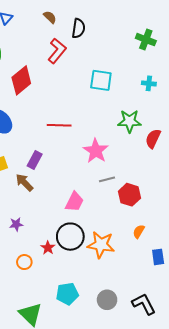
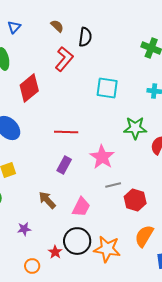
purple rectangle: (35, 160) -> (64, 165), moved
brown arrow: (24, 182) -> (47, 200), moved
orange semicircle: (139, 231) -> (144, 236), size x1.6

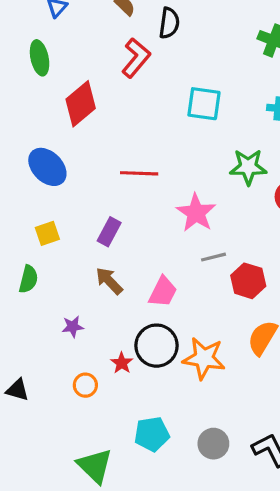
purple rectangle: (64, 165) -> (109, 232), moved

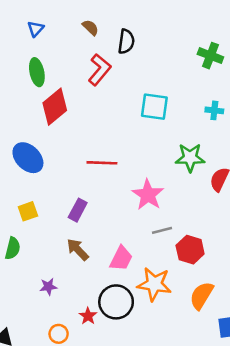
green ellipse: (40, 58) -> (37, 72), moved
orange star: (204, 358) -> (154, 284), moved

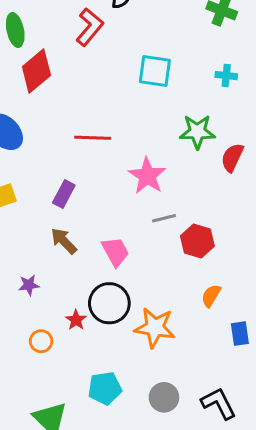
pink trapezoid: (121, 259) -> (115, 252), turned -56
orange star: (154, 284) -> (155, 328), moved
orange semicircle: (202, 296) -> (211, 296), size x0.7

